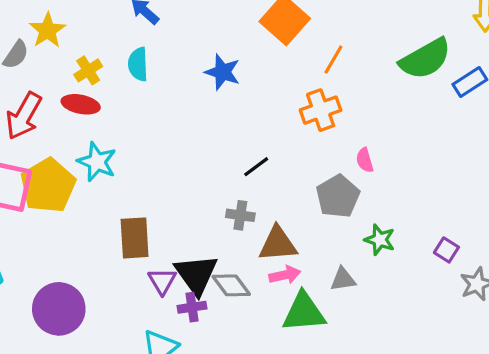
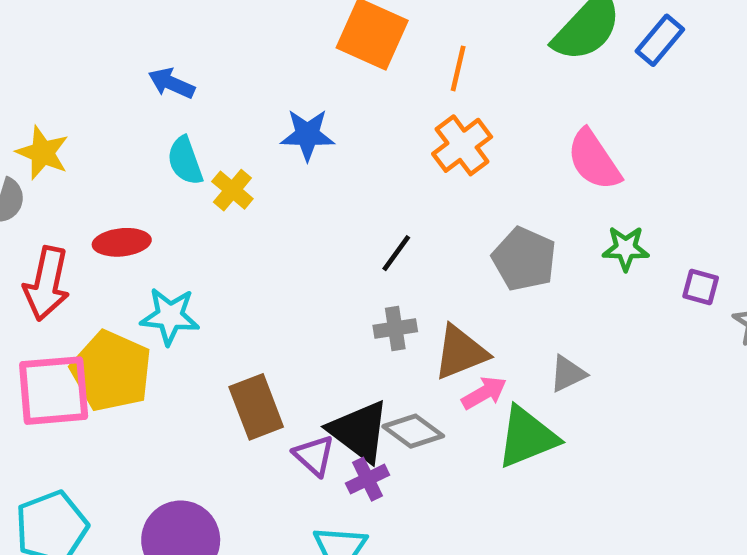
yellow cross: (88, 70) -> (232, 190), moved
pink semicircle: (365, 160) -> (594, 160), moved, size x1.8
green star: (380, 240) -> (626, 248), moved

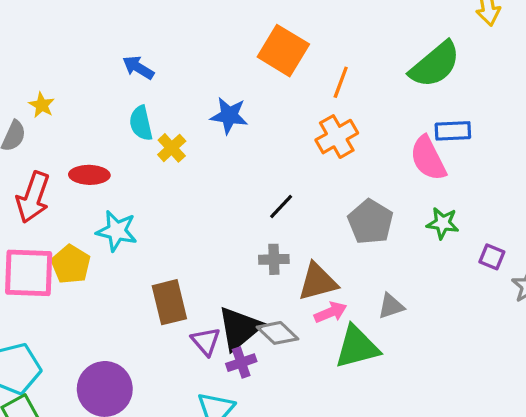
blue rectangle: (660, 40) -> (453, 131), moved, turned 40
yellow star: (43, 153) -> (42, 105), size x0.7
yellow pentagon: (111, 371) -> (71, 264), size x0.7
black triangle: (359, 431) -> (240, 328), turned 36

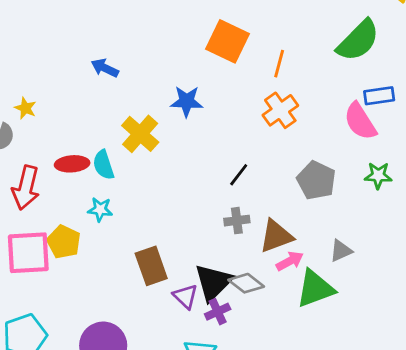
cyan semicircle: (141, 123) -> (104, 165), moved
yellow cross: (172, 148) -> (140, 134), size x1.5
cyan star: (117, 231) -> (100, 209), size x0.7

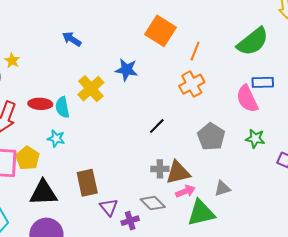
gray cross: (237, 221) -> (160, 169), moved
black triangle: (213, 282) -> (43, 193), moved, turned 36

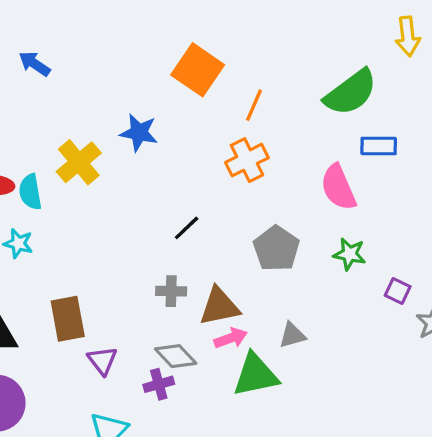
blue arrow: (72, 39) -> (34, 64), moved
blue rectangle: (263, 82) -> (379, 146), moved
gray cross: (160, 169) -> (171, 291), moved
purple cross: (130, 221) -> (159, 384), moved

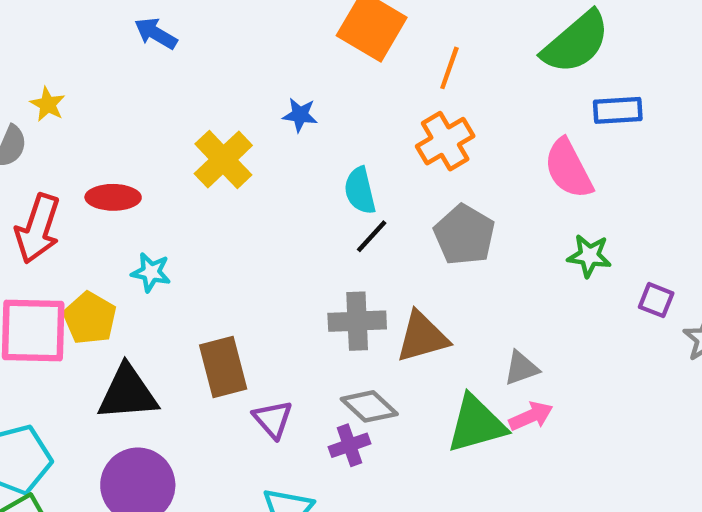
blue star: (139, 133) -> (300, 115), size x0.7
cyan semicircle: (30, 192) -> (360, 191), moved
gray pentagon: (276, 249) -> (464, 235), moved
gray cross: (171, 291) -> (357, 321), size x1.4
pink arrow: (231, 338) -> (531, 416), moved

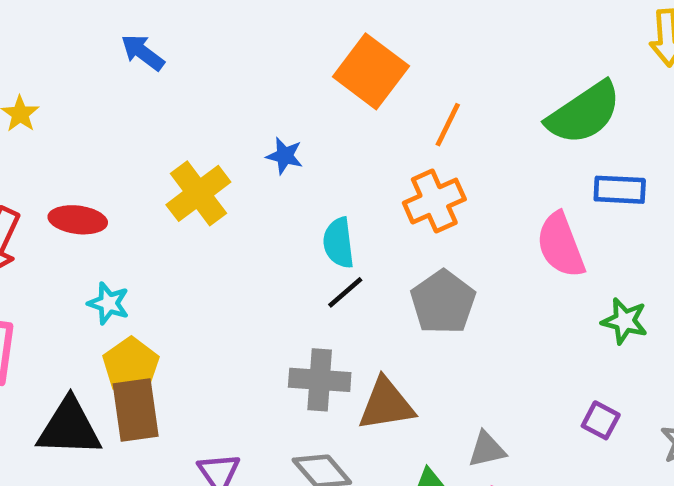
green star: (589, 256) -> (625, 321), moved
purple square: (656, 300) -> (601, 420), moved
yellow pentagon: (90, 318) -> (131, 365), moved
brown rectangle: (223, 367) -> (136, 410), moved

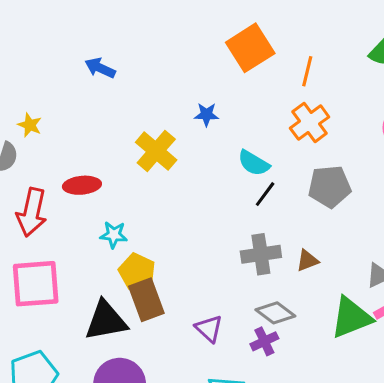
orange square: (371, 71) -> (250, 48), turned 33
cyan semicircle: (339, 243) -> (254, 163), turned -40
gray pentagon: (443, 302) -> (330, 187), turned -30
brown triangle: (386, 404) -> (307, 261), size x0.6

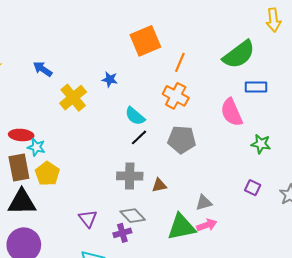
blue arrow: (100, 68) -> (43, 69), moved
orange cross: (310, 123) -> (176, 96), turned -35
red ellipse: (82, 185) -> (21, 135), moved
brown rectangle: (146, 300) -> (19, 167), moved

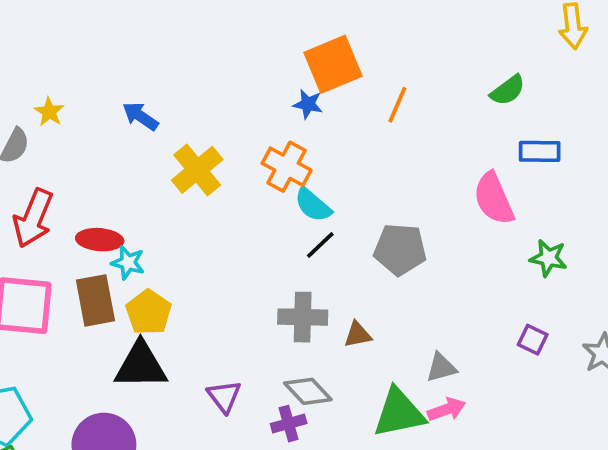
green semicircle: (239, 54) -> (508, 90), size x0.6
blue star: (110, 79) -> (308, 104), moved
orange cross: (176, 96) -> (287, 167), moved
black triangle: (22, 202) -> (141, 365), moved

